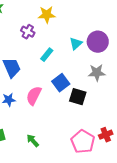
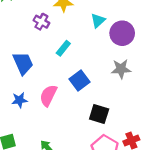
cyan triangle: (76, 44) -> (98, 21), moved
black square: (78, 97) -> (99, 114), moved

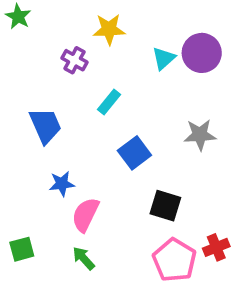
purple circle: (122, 33) -> (202, 53), moved
pink semicircle: (48, 96) -> (85, 215), moved
blue star: (20, 100) -> (62, 184), moved

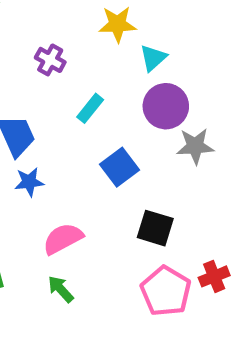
yellow star: (109, 29) -> (117, 24), moved
purple circle: (202, 53) -> (166, 106), moved
blue star: (62, 184) -> (29, 182), moved
pink semicircle: (85, 215) -> (63, 239), turned 36

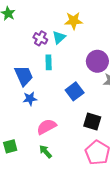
cyan triangle: (153, 58) -> (59, 37), moved
cyan rectangle: (90, 108) -> (49, 62), moved, turned -40

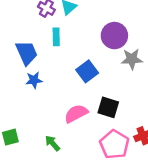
pink semicircle: (47, 127) -> (76, 114), moved

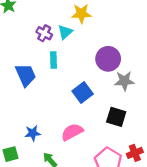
blue star: (34, 80) -> (33, 133), moved
black square: (108, 107) -> (116, 117), moved

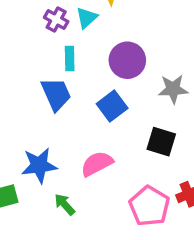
purple circle: (108, 59) -> (127, 60), moved
blue trapezoid: (26, 75) -> (56, 94), moved
blue star: (33, 133) -> (39, 165), size x1.5

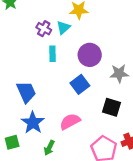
blue trapezoid: (56, 94) -> (26, 92), moved
blue star: (39, 165) -> (33, 123), turned -30
green arrow: (65, 204) -> (49, 148), turned -112

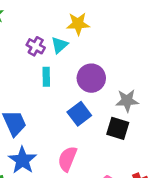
black square: (112, 107) -> (118, 128), moved
pink semicircle: (70, 122) -> (67, 159), turned -40

